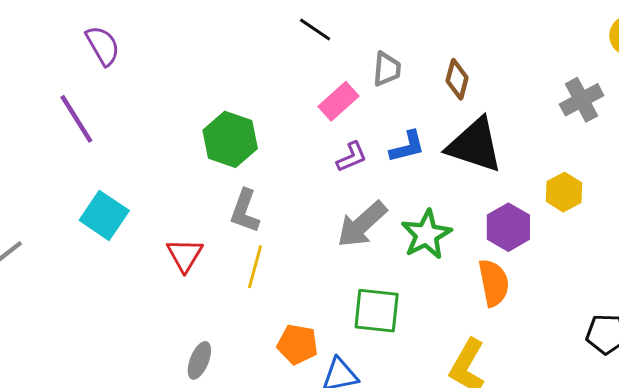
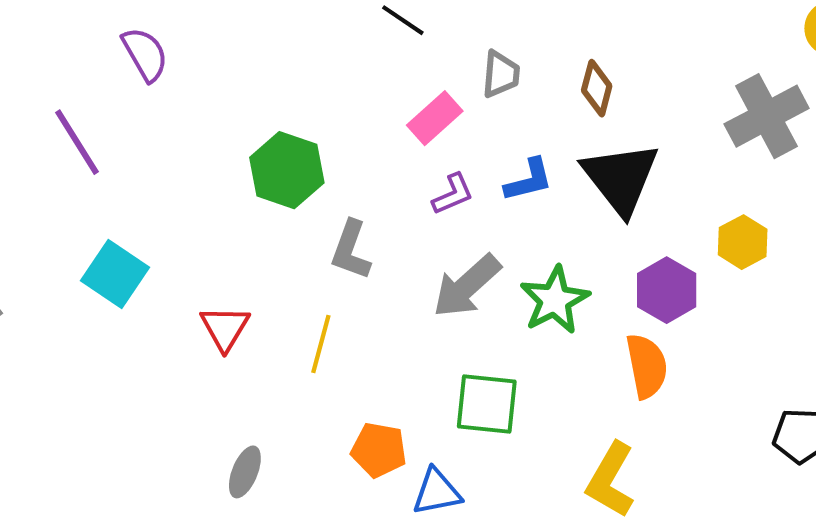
purple semicircle: (103, 46) -> (145, 54), moved
gray cross: (582, 100) -> (767, 116), size x1.4
black triangle: (475, 145) -> (621, 178), turned 34
gray L-shape: (245, 211) -> (351, 250), moved

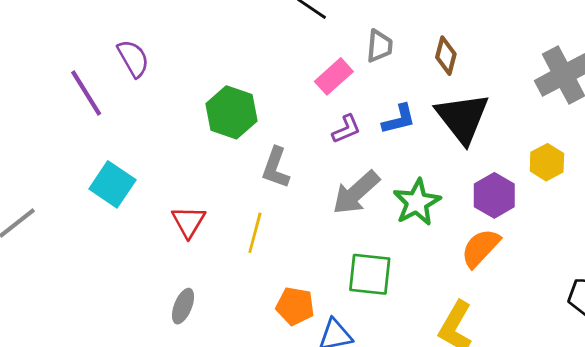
purple semicircle: (145, 54) -> (133, 58), moved
orange semicircle: (647, 366) -> (480, 248), turned -126
gray ellipse: (245, 472) -> (183, 306), moved

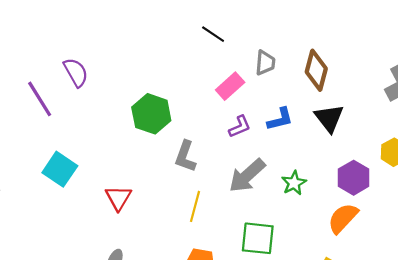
brown diamond: (446, 56) -> (316, 70), size x1.4
black triangle: (463, 118) -> (329, 118), size x0.7
green star: (417, 202) -> (294, 183), size x0.7
yellow line: (255, 233) -> (195, 206), moved

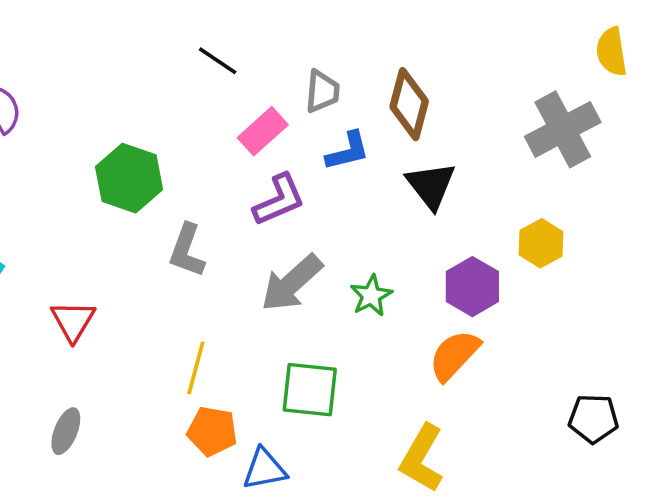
black line: (213, 34) -> (218, 61), moved
blue L-shape: (280, 119) -> (348, 151), moved
purple L-shape: (240, 127) -> (279, 200), size x1.4
yellow line: (195, 206) -> (196, 368), moved

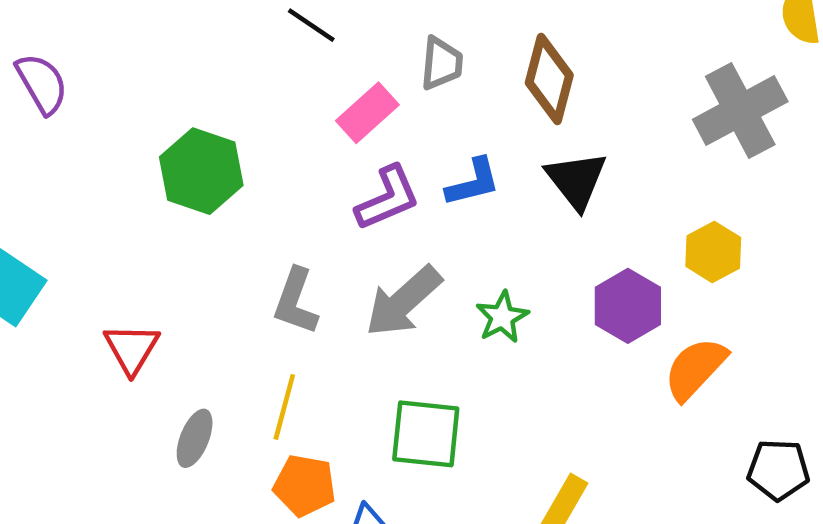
blue L-shape: (348, 151) -> (473, 182), moved
gray L-shape: (187, 250) -> (296, 301), moved
orange semicircle: (454, 355) -> (695, 369), moved
gray ellipse: (66, 431) -> (195, 438), moved

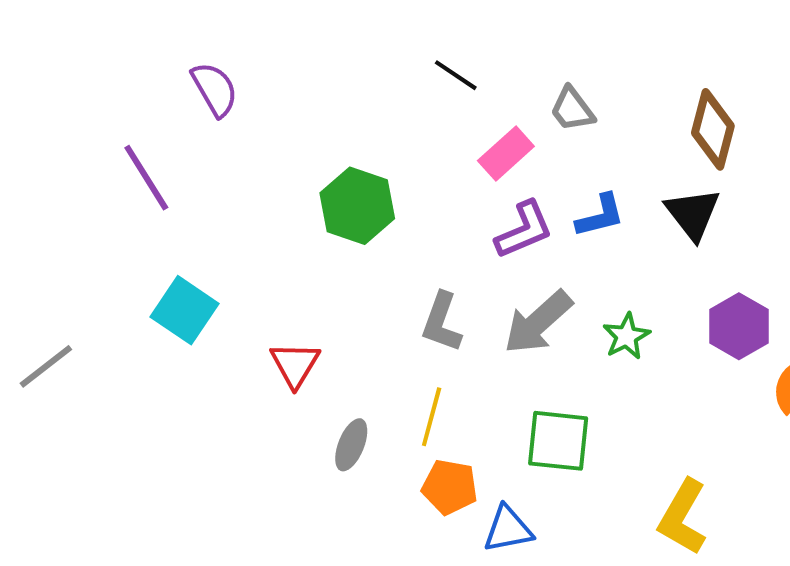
gray trapezoid: (442, 63) -> (572, 109), turned 138
brown diamond: (549, 79) -> (713, 129), moved
purple semicircle: (42, 84) -> (215, 89), moved

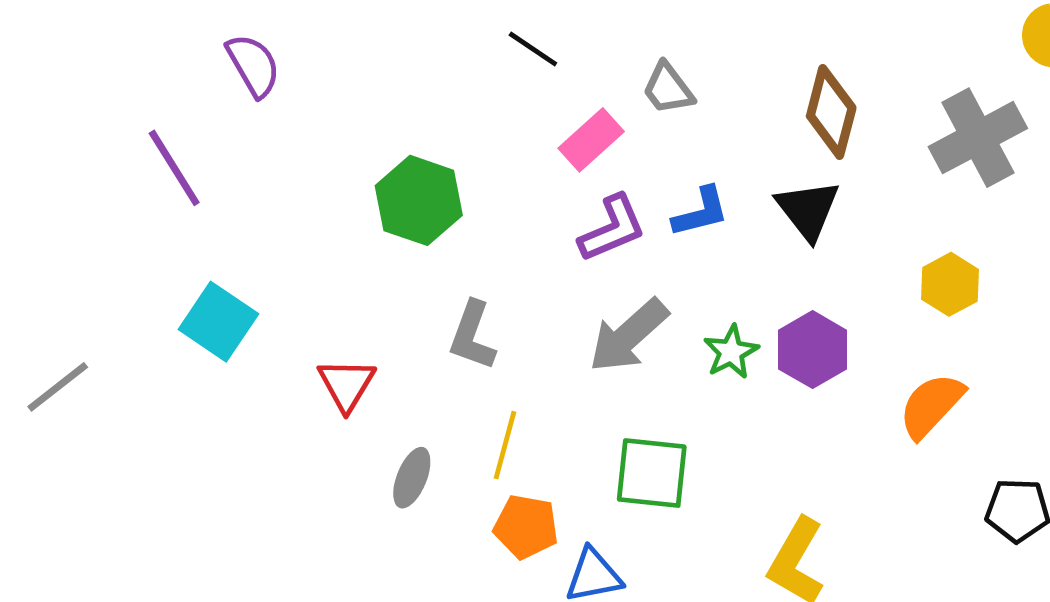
gray L-shape: (442, 322) -> (472, 336), moved
purple hexagon: (739, 326) -> (813, 350), moved

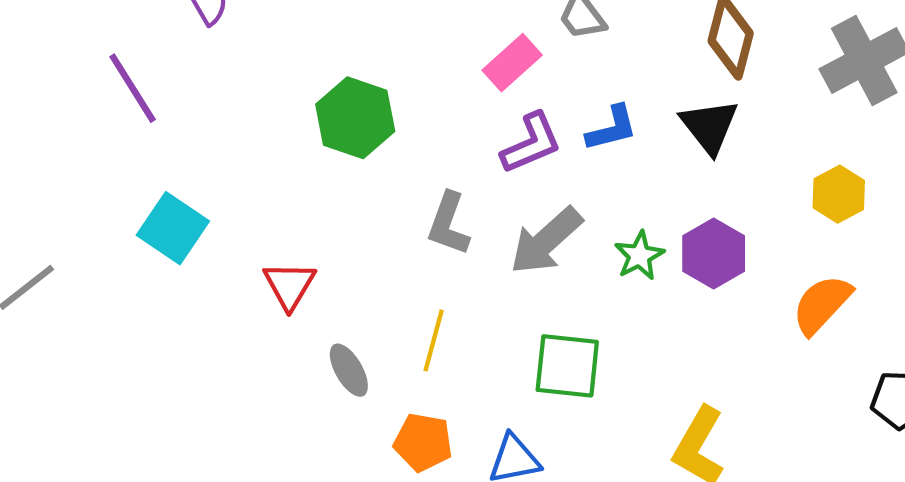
gray L-shape: (472, 336) -> (449, 224), moved
gray ellipse: (412, 478) -> (349, 370), turned -52
orange pentagon: (526, 527) -> (423, 442), moved

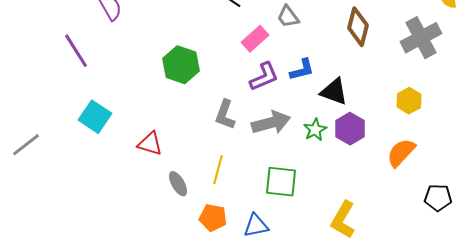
black triangle: (709, 126) -> (334, 92), moved, turned -32
gray arrow: (546, 241) -> (271, 123), turned -153
red triangle: (289, 285) -> (150, 144), turned -44

